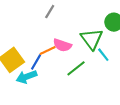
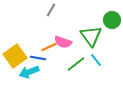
cyan line: (103, 55) -> (96, 60), moved
blue line: (36, 62) -> (38, 58), turned 70

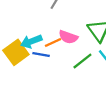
cyan arrow: (29, 72) -> (31, 41), moved

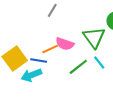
cyan arrow: (31, 41) -> (31, 75), moved

